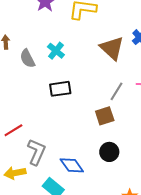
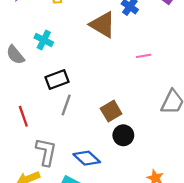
gray line: (117, 91) -> (66, 105), moved
brown square: (105, 116) -> (111, 111), moved
red line: (13, 130) -> (23, 116), moved, turned -66

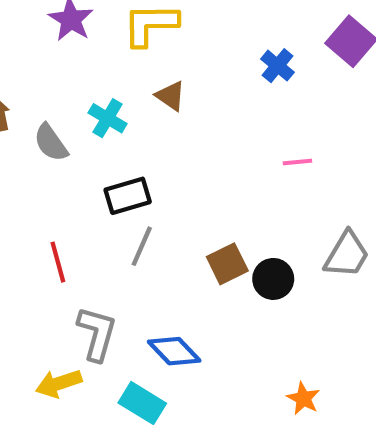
brown triangle: (103, 25) -> (171, 96), moved, size x0.6
black circle: (123, 135) -> (273, 279), moved

